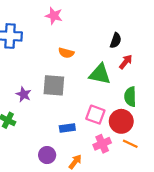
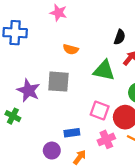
purple star: (24, 94) -> (28, 90), size x1.5
blue rectangle: (67, 128) -> (72, 133), moved

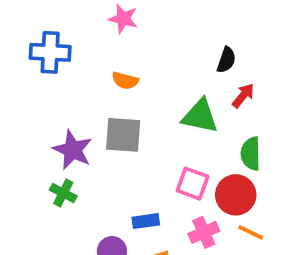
orange semicircle: (71, 49) -> (125, 81), moved
green cross: (13, 116) -> (63, 193), moved

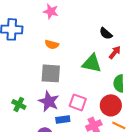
black semicircle: (226, 60) -> (106, 33), turned 112
purple star: (73, 150) -> (49, 101), moved
pink square: (193, 184) -> (78, 102), moved

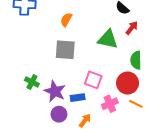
orange semicircle: (52, 44) -> (66, 20), turned 104
purple star: (49, 101) -> (55, 91), moved

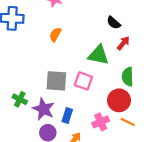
gray square: (65, 50) -> (56, 81), moved
pink square: (93, 80) -> (83, 81), moved
blue rectangle: (78, 98) -> (67, 115), turned -64

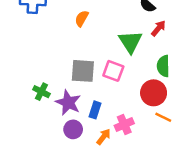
green triangle: (99, 55) -> (130, 42), turned 45
pink cross: (101, 122) -> (124, 125), moved

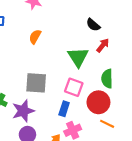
pink square: (113, 71) -> (74, 87), moved
purple star: (68, 103) -> (23, 111), turned 30
blue rectangle: (95, 110) -> (64, 109), moved

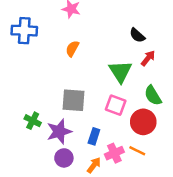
green semicircle: (107, 79) -> (153, 95), turned -30
blue rectangle: (64, 109) -> (94, 136), moved
orange line: (107, 124) -> (137, 151), moved

